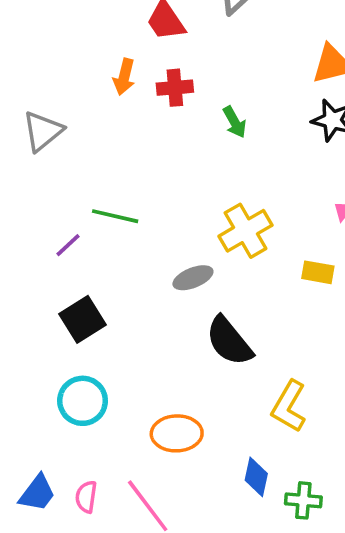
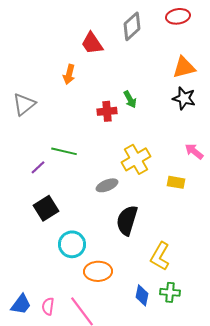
red cross: (175, 88) -> (107, 111), moved
black semicircle: (229, 341) -> (127, 220), turned 56
cyan circle: (83, 401) -> (72, 244), moved
green cross: (303, 500) -> (170, 292), moved

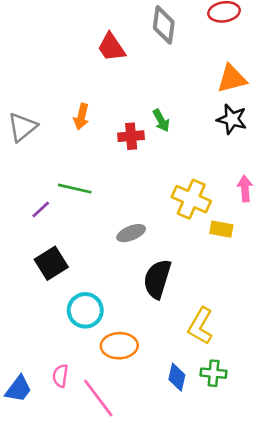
gray diamond: (132, 26) -> (164, 25), turned -40
orange arrow: (69, 74) -> (81, 117), moved
pink arrow: (194, 151) -> (245, 189), turned 48
yellow cross: (136, 159) -> (191, 199), moved, turned -36
pink semicircle: (48, 306) -> (60, 376), moved

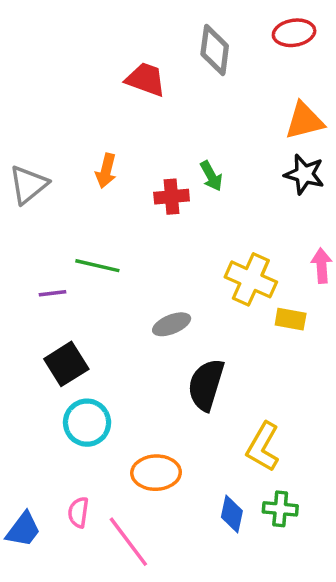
red trapezoid: (111, 47) -> (146, 79), turned 144
purple line: (41, 210) -> (53, 293), turned 36
cyan circle: (85, 310) -> (87, 423), moved

